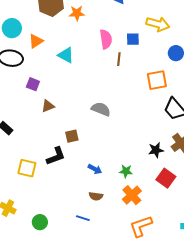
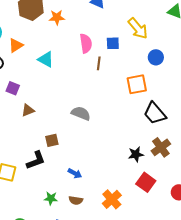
yellow arrow: (158, 24) -> (138, 28), turned 35
green star: (126, 171) -> (51, 198), moved

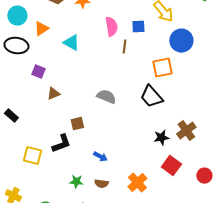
blue circle: (156, 57) -> (181, 41), size x1.5
black trapezoid: (155, 113) -> (151, 97), moved

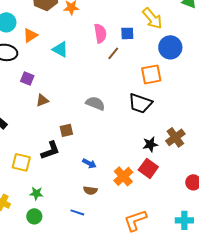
brown line: (124, 47) -> (113, 53), turned 32
black trapezoid: (151, 97) -> (140, 103), turned -30
red square: (171, 166) -> (148, 168), moved
green star: (76, 182) -> (36, 193), moved
orange cross: (137, 183) -> (123, 176), moved

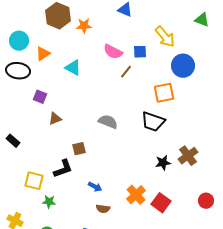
pink semicircle: (100, 33) -> (113, 52), turned 126
blue arrow: (89, 163) -> (95, 187), moved
red square: (148, 168) -> (161, 203), moved
green star: (36, 193) -> (49, 202), moved

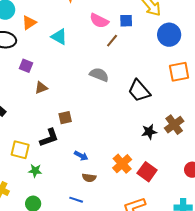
orange square: (164, 93) -> (179, 72), moved
gray semicircle: (108, 122) -> (99, 75), moved
black trapezoid: (153, 122) -> (139, 91), turned 30

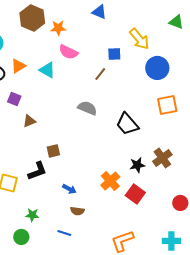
pink semicircle: (99, 21) -> (68, 52), moved
orange triangle: (29, 23) -> (18, 66), moved
orange cross: (122, 164) -> (110, 181), moved
green star: (35, 171) -> (32, 215), moved
red square: (147, 172) -> (135, 194), moved

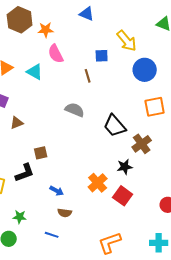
pink semicircle: (68, 52) -> (56, 54), turned 36
brown line: (100, 74) -> (88, 76), turned -56
brown cross: (162, 158) -> (142, 144), moved

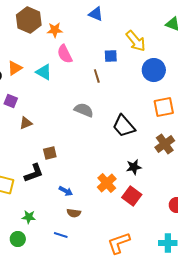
brown cross: (142, 144) -> (165, 144), moved

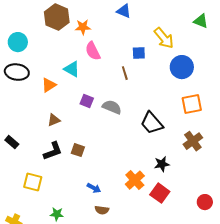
orange triangle: (15, 68) -> (49, 85), moved
purple square: (11, 101) -> (87, 101), moved
brown square: (50, 153) -> (78, 150), turned 32
black L-shape: (34, 173) -> (53, 151), moved

